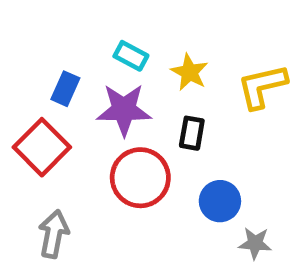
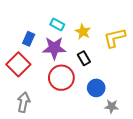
black rectangle: (192, 133) -> (84, 58), turned -40

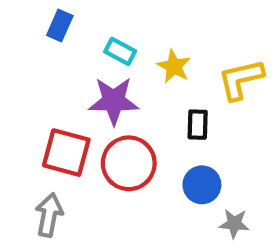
blue rectangle: (29, 39) -> (60, 26), moved
black rectangle: (84, 58) -> (198, 125), moved, turned 32
red square: (18, 64) -> (66, 153), moved, turned -30

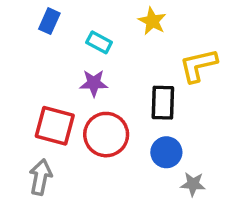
yellow star: (174, 66) -> (152, 21), moved
purple star: (114, 101) -> (94, 83), size x0.7
black rectangle: (198, 125) -> (163, 103), size x1.4

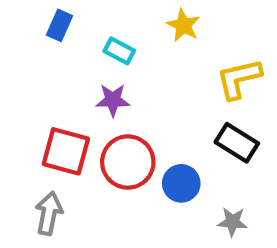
black rectangle: (163, 103) -> (237, 143), moved, turned -60
blue circle: (166, 152) -> (181, 183), moved

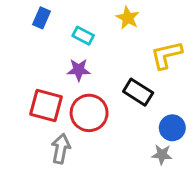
black rectangle: (237, 143) -> (138, 92), moved
blue circle: (181, 183) -> (172, 128), moved
gray arrow: (49, 213) -> (61, 149), moved

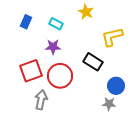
blue rectangle: (42, 18) -> (26, 22), moved
red square: (46, 106) -> (31, 71), turned -35

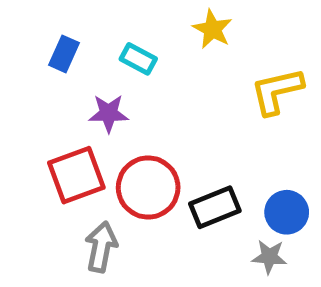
purple star: (53, 47) -> (109, 113), moved
black rectangle: (93, 62) -> (215, 207), moved, turned -54

